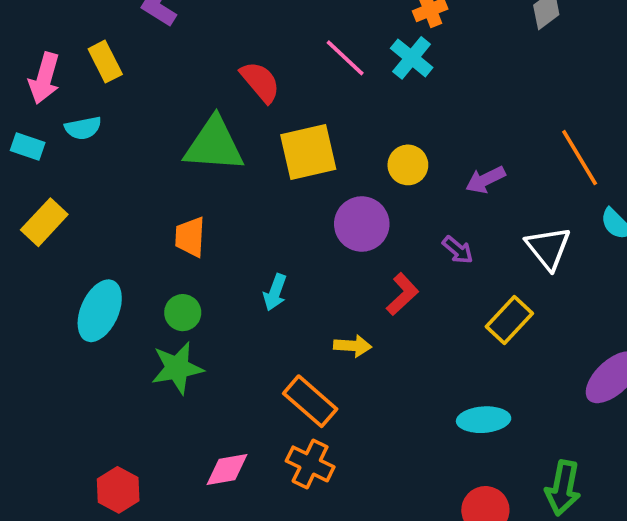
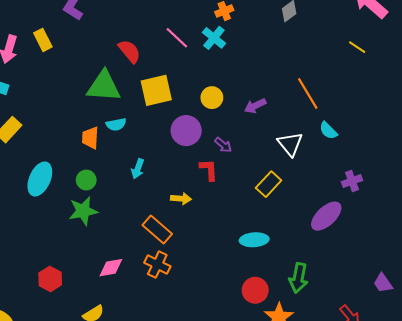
cyan semicircle: (83, 128) -> (116, 124), moved
purple arrow: (458, 250) -> (223, 145), moved
red L-shape: (402, 294) -> (209, 170), turned -50

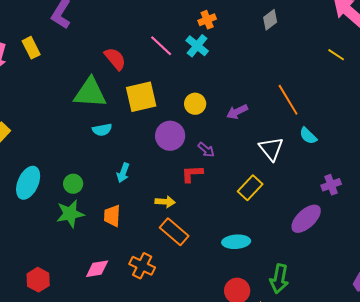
orange trapezoid: (90, 138) -> (112, 216), moved
red L-shape: (209, 170) -> (192, 174), turned -90
orange rectangle: (157, 229) -> (174, 232), moved

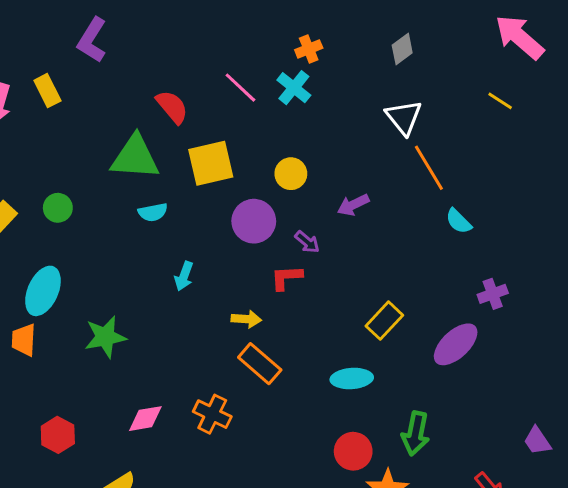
purple arrow: (237, 112) -> (353, 205), moved
white triangle: (271, 149) -> (404, 117), moved
green circle: (73, 184) -> (58, 208), moved
yellow rectangle: (250, 188) -> (384, 321), moved
orange trapezoid: (112, 216) -> (24, 340), moved

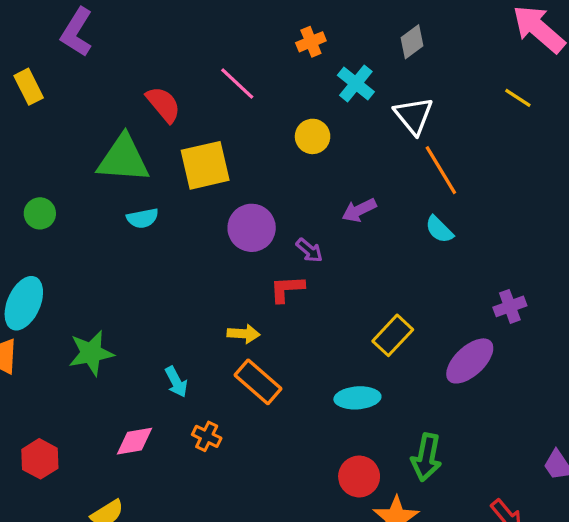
cyan cross: (294, 88) -> (356, 83), moved
yellow circle: (291, 174) -> (313, 136), moved
cyan semicircle: (459, 221) -> (439, 229), moved
cyan arrow: (184, 276) -> (176, 382), moved, turned -48
orange cross: (212, 414) -> (207, 436), size x0.7

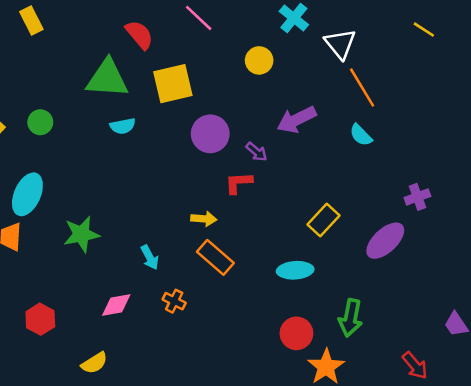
purple arrow: (359, 210) -> (296, 120), size x1.4

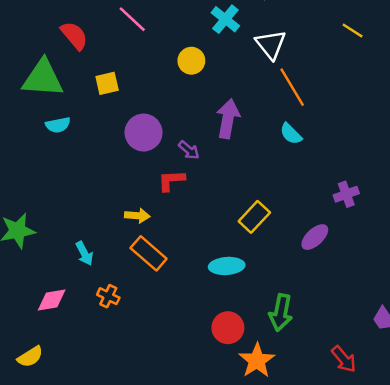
yellow square: (173, 84) -> (107, 83), size x0.6
purple arrow: (296, 120) -> (228, 119), turned 126
purple ellipse: (385, 241) -> (315, 237), size x0.7

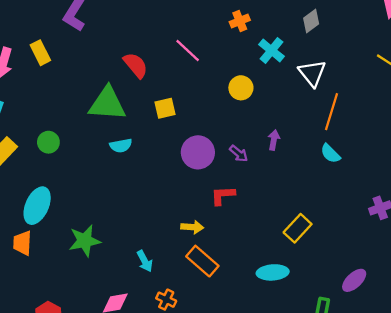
orange line: (292, 87) -> (332, 112), turned 48
purple arrow: (228, 119) -> (274, 140), size x0.6
purple arrow: (189, 150) -> (239, 154), moved
purple ellipse: (315, 237) -> (354, 280), moved

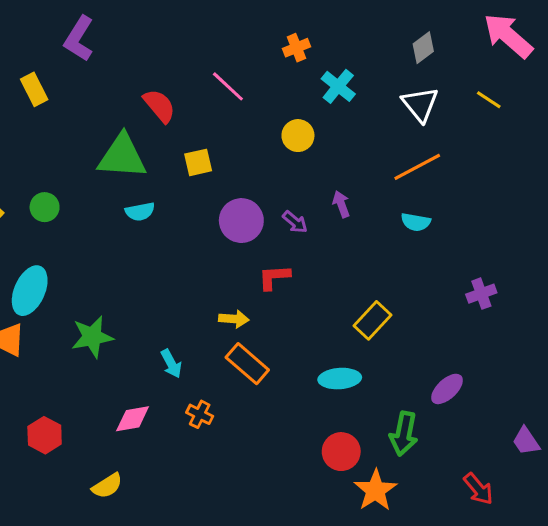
gray diamond: (311, 21) -> (423, 48), moved
white triangle: (312, 73) -> (420, 104), moved
orange line: (332, 112) -> (417, 167), turned 45
purple arrow: (274, 140) -> (341, 204), turned -30
cyan semicircle: (330, 154) -> (416, 222), turned -35

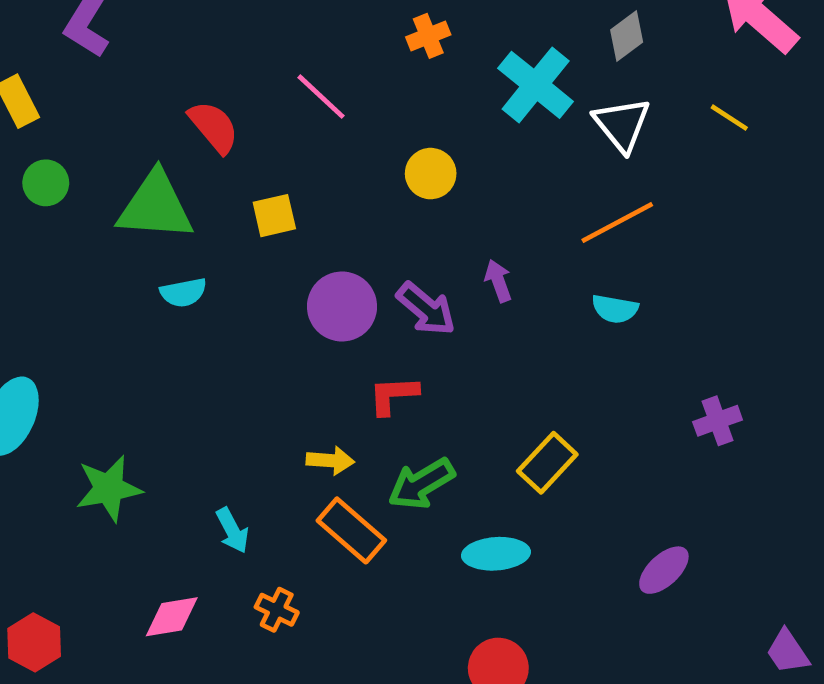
cyan cross: (338, 86) -> (536, 85), moved, size x1.4
green circle: (45, 207) -> (46, 183), moved
purple arrow: (295, 222) -> (426, 309), size x1.5
green arrow: (404, 434) -> (421, 484), moved, turned 48

